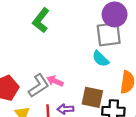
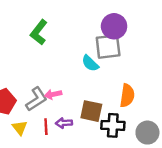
cyan semicircle: (101, 59) -> (90, 63), moved
pink arrow: (55, 81) -> (53, 94), turned -35

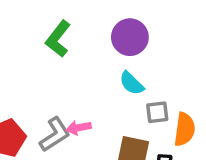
purple circle: (114, 26) -> (130, 37), moved
gray square: (108, 47) -> (157, 112), moved, size x0.6

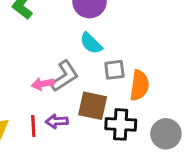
gray L-shape: (55, 135) -> (65, 76), moved

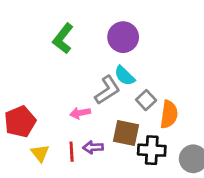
gray square: (114, 70) -> (146, 100), turned -36
gray L-shape: (65, 76) -> (107, 90), moved

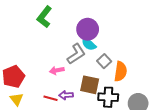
purple circle: (123, 37) -> (88, 29), moved
red line: (72, 152) -> (51, 98), turned -72
yellow triangle: (40, 153) -> (17, 99), moved

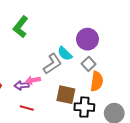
purple circle: (88, 29) -> (87, 39), moved
gray square: (104, 61) -> (89, 64), moved
purple arrow: (66, 95) -> (22, 85), moved

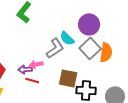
gray square: (89, 64) -> (90, 48), size x1.5
orange semicircle: (97, 81) -> (106, 52), moved
red line: (27, 108) -> (32, 80), moved

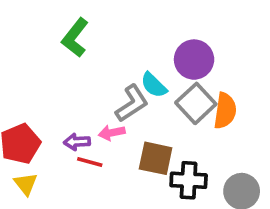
pink arrow: (36, 64) -> (112, 133), moved

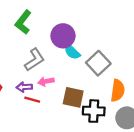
purple circle: (194, 60) -> (63, 36), moved
gray L-shape: (132, 103) -> (35, 60), moved
orange semicircle: (225, 111) -> (118, 91), moved

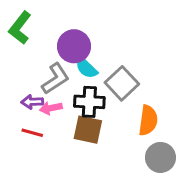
gray L-shape: (35, 60) -> (55, 79), moved
purple arrow: (24, 87) -> (32, 102), moved
black cross: (94, 111) -> (89, 102), moved

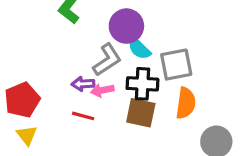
gray square: (122, 83) -> (176, 65), turned 32
orange semicircle: (148, 120) -> (186, 103), moved

